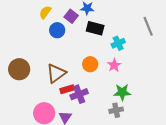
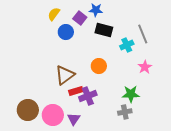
gray line: (148, 26) -> (143, 34), moved
pink star: (114, 65) -> (145, 67), moved
brown circle: (19, 69) -> (28, 110), moved

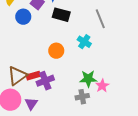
cyan cross: (127, 45) -> (84, 42), moved, turned -32
pink star: (145, 67) -> (102, 86), moved
brown triangle: (65, 75) -> (17, 76), moved

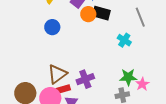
blue circle: (23, 17) -> (52, 27), moved
orange circle: (56, 51) -> (88, 14), moved
red rectangle: (33, 76) -> (63, 89), moved

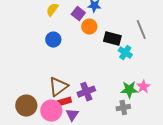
black rectangle: (101, 13) -> (112, 39), moved
pink star: (142, 84) -> (143, 87), moved

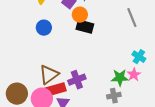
black rectangle: (112, 39) -> (85, 27), moved
cyan cross: (125, 53) -> (139, 57), moved
red rectangle: (64, 102) -> (55, 90), size x1.5

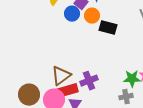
black rectangle: (85, 27) -> (108, 28), moved
blue circle: (44, 28) -> (72, 14), moved

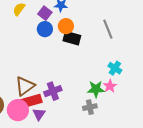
blue circle: (72, 14) -> (45, 29), moved
orange circle: (92, 16) -> (66, 26), moved

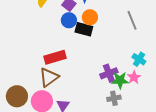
black rectangle: (72, 38) -> (84, 29), moved
purple cross: (53, 91) -> (109, 73), moved
red rectangle: (31, 101) -> (55, 57), moved

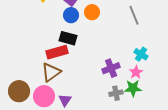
black rectangle: (84, 29) -> (68, 38), moved
green star: (120, 80) -> (133, 88), moved

